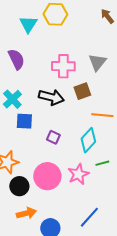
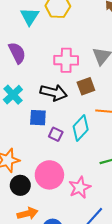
blue square: (24, 121) -> (38, 118), moved
cyan diamond: (88, 140) -> (81, 128), moved
pink star: (78, 174) -> (80, 187), moved

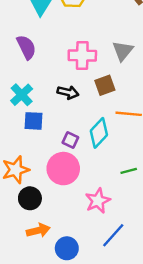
black arrow: (54, 93) -> (68, 92), size x0.7
blue square: (38, 118) -> (33, 121), moved
pink circle: (49, 175) -> (63, 169), moved

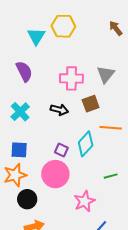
blue square: (33, 121) -> (19, 150), moved

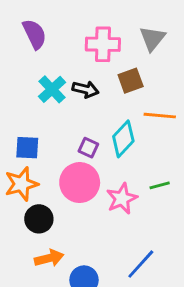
cyan cross: (20, 112) -> (52, 89), moved
pink star: (85, 201) -> (122, 199), moved

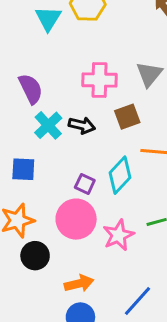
purple semicircle: (35, 34) -> (31, 89), moved
blue square: (27, 148) -> (23, 169), moved
orange arrow: (49, 258) -> (79, 283), moved

